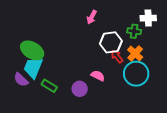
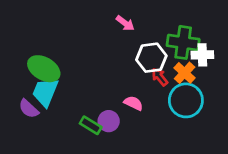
pink arrow: (92, 17) -> (125, 23), turned -80
white cross: (148, 18) -> (202, 55), moved
green cross: (134, 31) -> (183, 42), size x1.6
green rectangle: (49, 86) -> (91, 125), moved

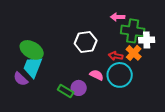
pink arrow: (125, 23) -> (118, 17), moved, turned 144
white hexagon: (151, 58) -> (86, 42), moved
red arrow: (160, 77) -> (116, 56), turned -40
cyan circle: (186, 100) -> (120, 75), moved

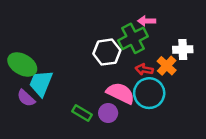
green cross: (133, 31) -> (133, 38), moved, turned -35
green ellipse: (32, 50) -> (22, 64), moved
pink semicircle: (97, 75) -> (121, 93), size x1.6
purple circle: (79, 88) -> (108, 113), moved

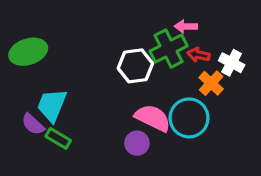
white cross: (183, 50) -> (232, 63), turned 30
green ellipse: (22, 64) -> (28, 52), moved, turned -48
red arrow: (144, 69) -> (198, 55), moved
green rectangle: (82, 113) -> (58, 138), moved

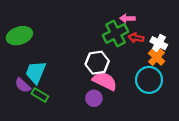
white hexagon: (135, 66) -> (97, 63), moved
orange cross: (211, 83) -> (157, 57), moved
cyan circle: (189, 118) -> (149, 80), moved

